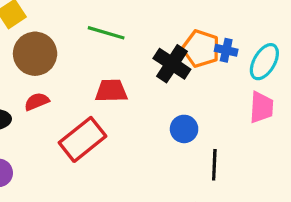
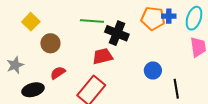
brown circle: (35, 54) -> (50, 43), size x0.7
black cross: (172, 64) -> (117, 33), moved

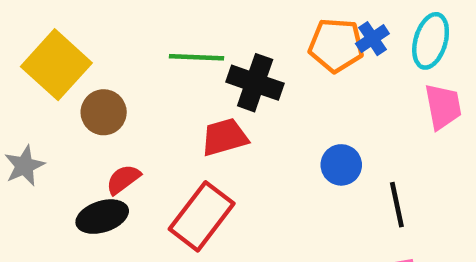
blue cross: (169, 16) -> (372, 39), turned -32
yellow square: (31, 22) -> (56, 65), size x1.6
black ellipse: (33, 90) -> (102, 217), moved

